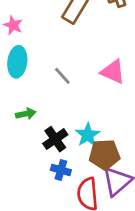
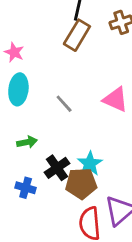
brown pentagon: (104, 155) -> (81, 184), moved
blue cross: (61, 170) -> (26, 188), moved

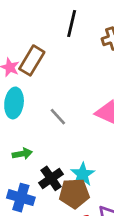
brown rectangle: (77, 35) -> (32, 60), moved
blue cross: (26, 188) -> (21, 198), size x1.4

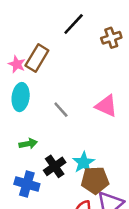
black line: (72, 23) -> (74, 24), turned 30
brown pentagon: (74, 193) -> (95, 180), moved

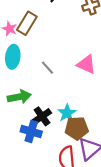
green arrow: (28, 144) -> (19, 97), size x1.5
blue cross: (27, 184) -> (31, 131), moved

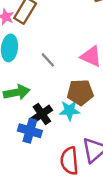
cyan star: (67, 113) -> (69, 110), turned 30
brown pentagon: (77, 128) -> (80, 92), moved

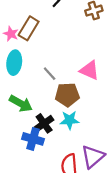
green arrow: (17, 92) -> (21, 104), turned 40
brown pentagon: (80, 92) -> (67, 95), moved

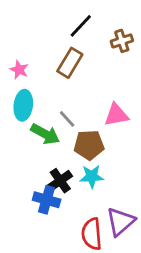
brown rectangle: (29, 28) -> (70, 63), moved
pink triangle: (89, 70) -> (116, 115), turned -35
green arrow: (21, 104) -> (45, 134), moved

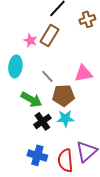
pink star: (19, 70) -> (30, 40), moved
green arrow: (45, 134) -> (31, 99), moved
blue cross: (47, 200) -> (37, 155), moved

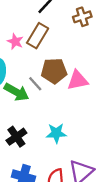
brown pentagon: (63, 95) -> (54, 71), moved
green arrow: (31, 99) -> (16, 92), moved
black cross: (42, 121) -> (16, 137), moved

